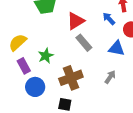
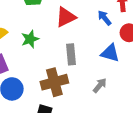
gray rectangle: (84, 43) -> (71, 54), moved, turned 30
green star: (46, 56) -> (30, 39), moved

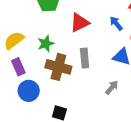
brown cross: (54, 82) -> (58, 67), moved, turned 30

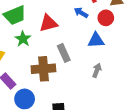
red triangle: (80, 23) -> (48, 23), turned 30
green star: (46, 44) -> (23, 39), moved

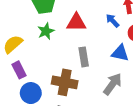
brown cross: (43, 69) -> (65, 82), moved
gray arrow: (97, 70) -> (113, 84), size x1.5

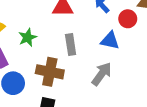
green star: (46, 31) -> (28, 37), moved

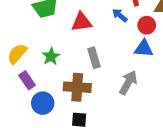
blue triangle: (110, 41) -> (144, 48), moved

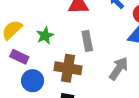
purple rectangle: (27, 80) -> (19, 57), turned -36

